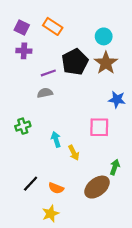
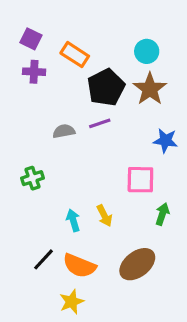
orange rectangle: (53, 26) -> (75, 55), moved
purple line: (48, 73) -> (100, 123), moved
cyan arrow: (56, 139) -> (73, 220), moved
green arrow: (115, 167) -> (162, 214), moved
orange semicircle: (56, 188) -> (79, 266), size x1.5

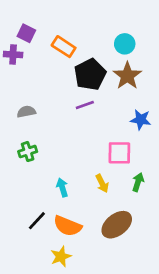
purple cross: (34, 72) -> (13, 55), moved
gray semicircle: (64, 131) -> (26, 112), moved
yellow arrow: (104, 216) -> (102, 183), moved

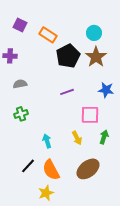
purple cross: (13, 55) -> (10, 56), moved
purple line: (85, 105) -> (67, 92), moved
orange semicircle: (68, 226) -> (51, 170), turned 40

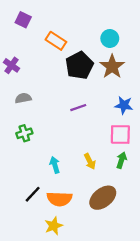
purple square: (20, 25) -> (23, 20), moved
purple cross: (10, 56) -> (11, 65), turned 32
pink square: (90, 115) -> (120, 134), moved
orange semicircle: (51, 170) -> (59, 199), turned -60

